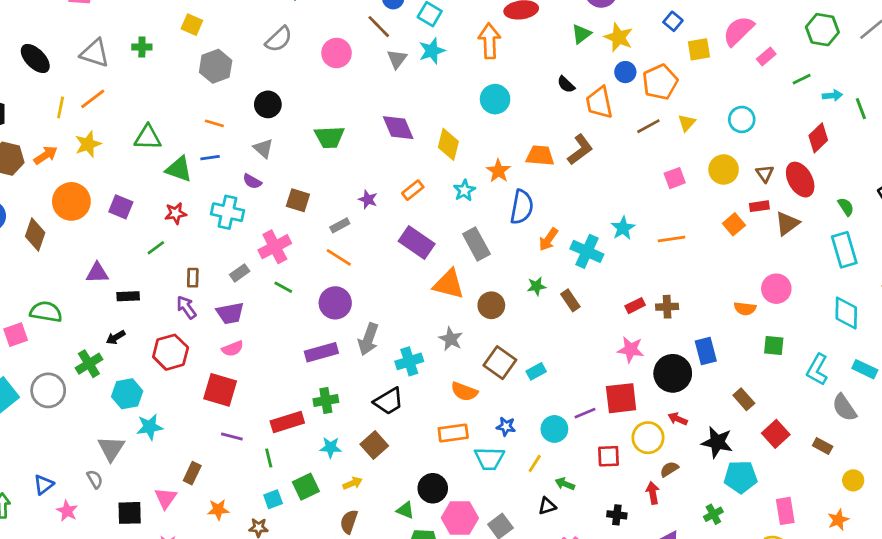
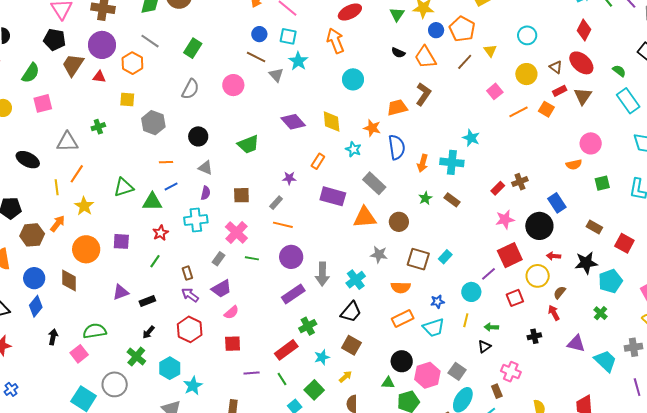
purple semicircle: (252, 181) -> (206, 193), turned -88
orange line: (671, 239) -> (519, 112), moved
red square: (220, 390) -> (233, 344), size x0.7

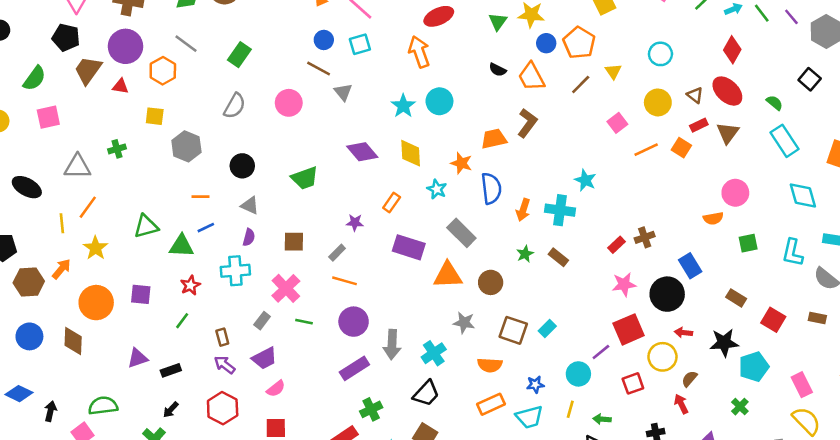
cyan square: (288, 36) -> (360, 44), turned -30
cyan star: (298, 61) -> (403, 106), moved
blue diamond: (36, 306) -> (19, 394), moved, turned 75

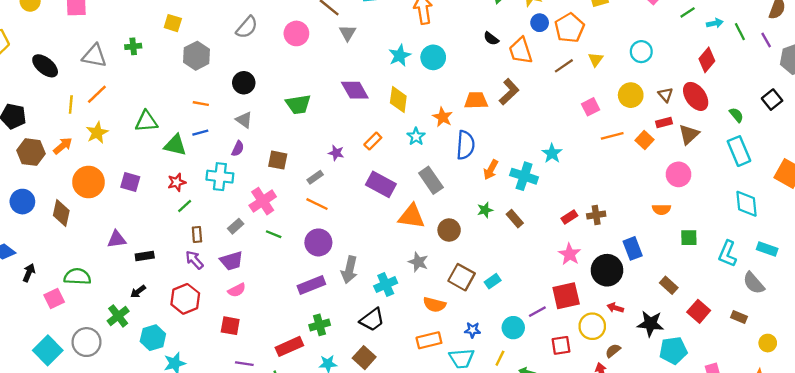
pink circle: (735, 193) -> (678, 174), moved
pink star: (624, 284) -> (570, 254), turned 30
green line: (182, 321) -> (185, 206), moved

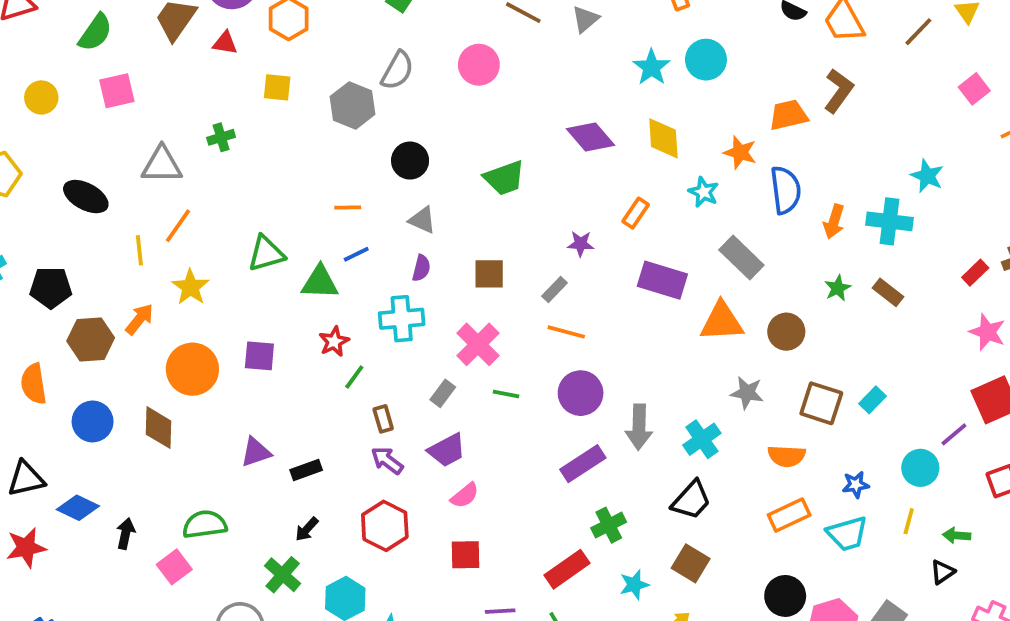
gray triangle: (348, 33) -> (585, 19), moved, turned 30
gray hexagon: (197, 56) -> (353, 105), moved

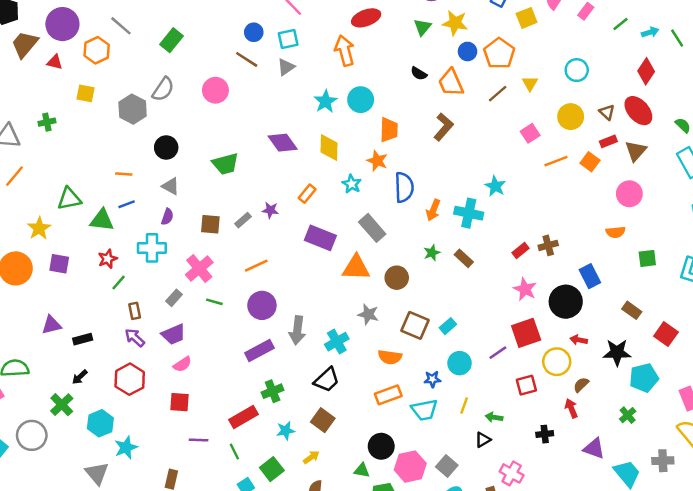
orange trapezoid: (788, 115) -> (389, 130), moved, turned 100
yellow star: (190, 287) -> (39, 228), moved
gray rectangle: (555, 290) -> (243, 220), moved
orange line: (566, 332) -> (256, 266), turned -45
cyan circle: (920, 468) -> (460, 363), moved

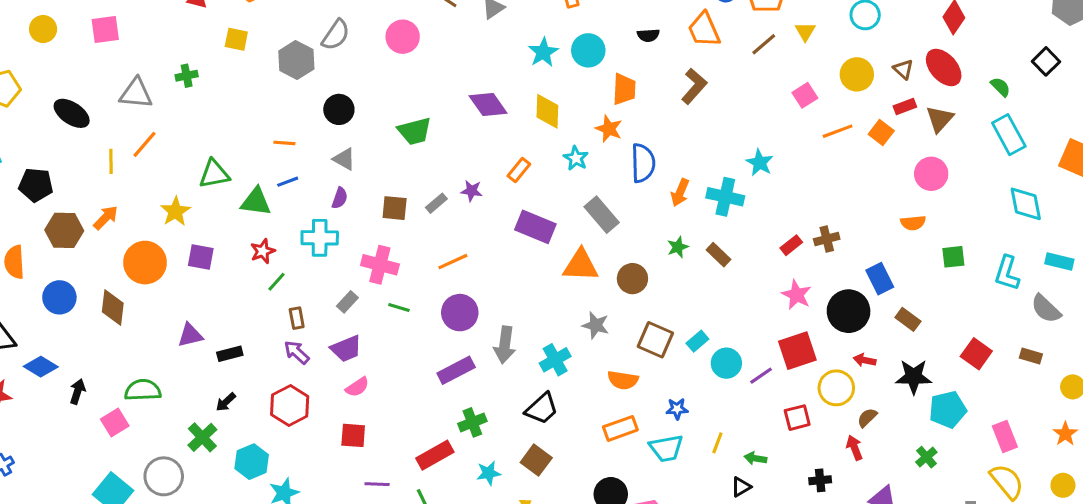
black semicircle: (419, 73) -> (648, 35), moved, turned -35
pink cross: (199, 269) -> (380, 265), turned -36
brown rectangle: (632, 310) -> (908, 319), moved
cyan circle: (460, 363) -> (726, 363), moved

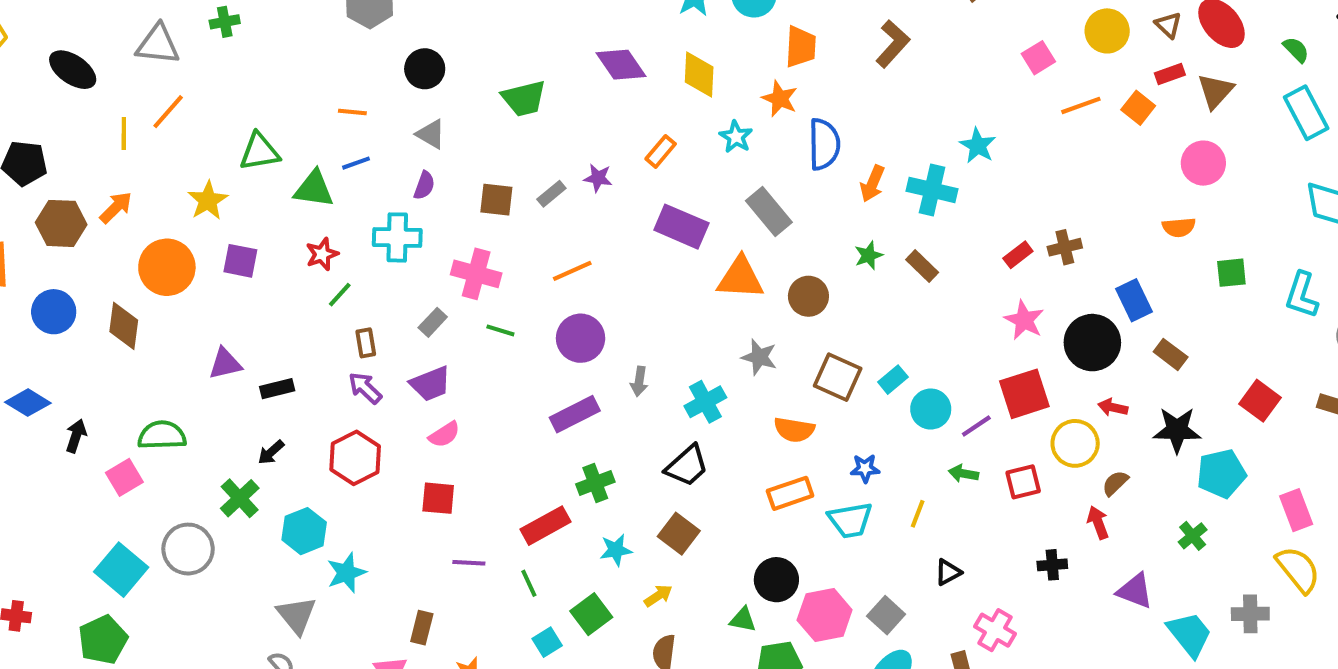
gray arrow: (505, 345) -> (639, 381), size x0.6
green arrow: (755, 458) -> (963, 473), moved

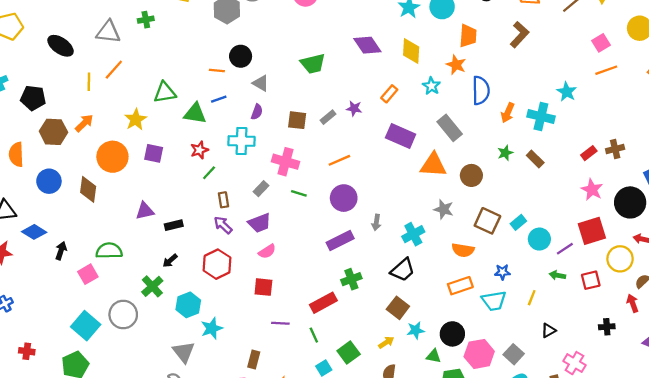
black circle: (425, 69) -> (241, 56), moved
orange line: (1081, 105) -> (606, 70), moved
cyan star: (616, 550) -> (416, 330), moved

